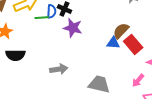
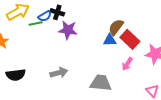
blue semicircle: (51, 11) -> (45, 16), turned 64
black semicircle: (15, 55) -> (16, 75), moved
pink arrow: (138, 80) -> (127, 64), moved

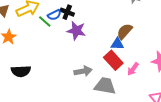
green line: (36, 23) -> (45, 22), turned 48
red rectangle: (130, 39) -> (113, 60), moved
gray arrow: (59, 73) -> (83, 71), moved

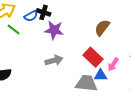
green line: (45, 22) -> (14, 30), moved
blue triangle: (117, 44) -> (100, 75), moved
gray arrow: (83, 71) -> (54, 60), moved

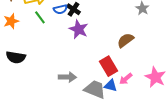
gray arrow: (54, 60) -> (67, 77), moved

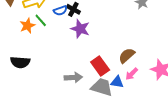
orange star: (11, 21) -> (27, 26), moved
brown semicircle: (126, 40) -> (127, 56), moved
red rectangle: (109, 66) -> (100, 66), moved

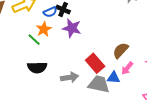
green line: (41, 20) -> (34, 40), moved
orange star: (27, 26) -> (44, 29), moved
black semicircle: (20, 62) -> (37, 67), moved

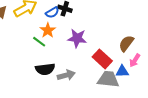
purple star: (72, 28) -> (77, 38), moved
gray arrow: (70, 77) -> (66, 75), moved

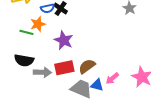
green line: (39, 42) -> (26, 32), turned -40
brown semicircle: (126, 43) -> (87, 66), moved
red rectangle: (102, 59) -> (64, 68), moved, turned -72

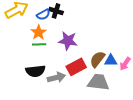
green line: (26, 32) -> (39, 44), moved
blue triangle: (97, 85) -> (111, 61), moved

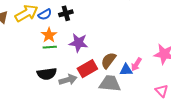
black cross: (56, 11) -> (66, 13), turned -32
blue semicircle: (43, 15) -> (45, 14), moved
blue triangle: (111, 61) -> (126, 70), moved

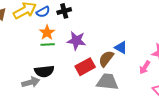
pink arrow: (136, 64) -> (145, 67), moved
blue triangle: (126, 70) -> (121, 48), moved, turned 32
gray arrow: (68, 80) -> (31, 82), moved

